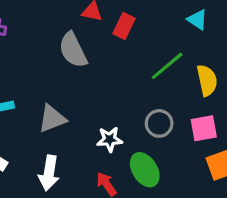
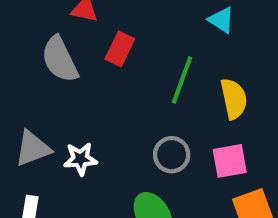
red rectangle: (124, 26) -> (120, 49), moved
green line: (167, 66) -> (182, 80), turned -30
white star: (110, 139) -> (80, 159), moved

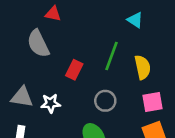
red rectangle: (120, 49) -> (74, 70), moved
gray triangle: (33, 148) -> (22, 97), turned 30
pink square: (230, 161) -> (153, 102), moved

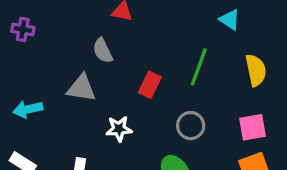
gray semicircle: (38, 44) -> (103, 51), size x0.7
yellow semicircle: (143, 67) -> (256, 70), moved
gray triangle: (22, 97) -> (81, 88), moved

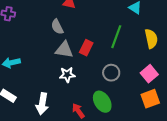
gray triangle: (81, 88) -> (64, 50), moved
pink square: (253, 127) -> (149, 74), turned -30

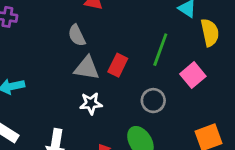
yellow semicircle: (151, 39) -> (210, 33), moved
pink square: (149, 74) -> (193, 75), moved

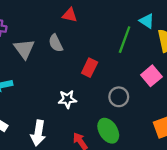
green line: (160, 50) -> (125, 40), moved
gray triangle: (87, 68) -> (24, 49), moved, turned 45

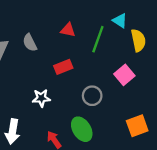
red triangle: (70, 15) -> (68, 30), moved
red rectangle: (90, 68) -> (63, 67), turned 42

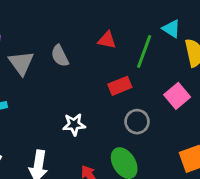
red rectangle: (63, 67) -> (120, 86), moved

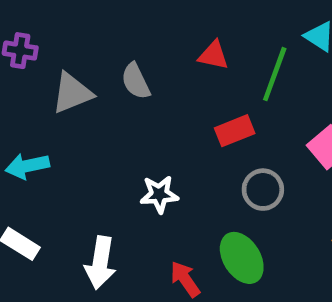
gray triangle: (21, 63) -> (72, 93), turned 44

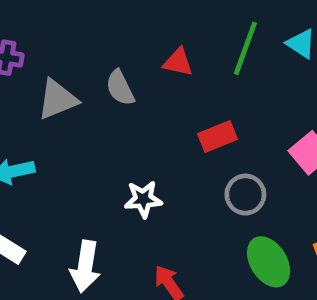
red triangle: (213, 55) -> (178, 62), moved
green line: (275, 74) -> (245, 48), moved
green ellipse: (242, 258) -> (269, 262), moved

